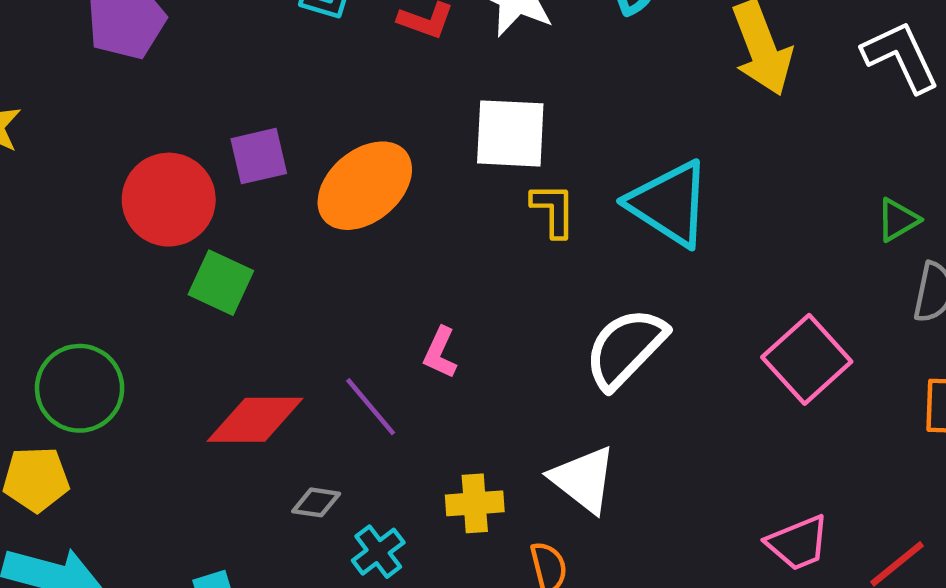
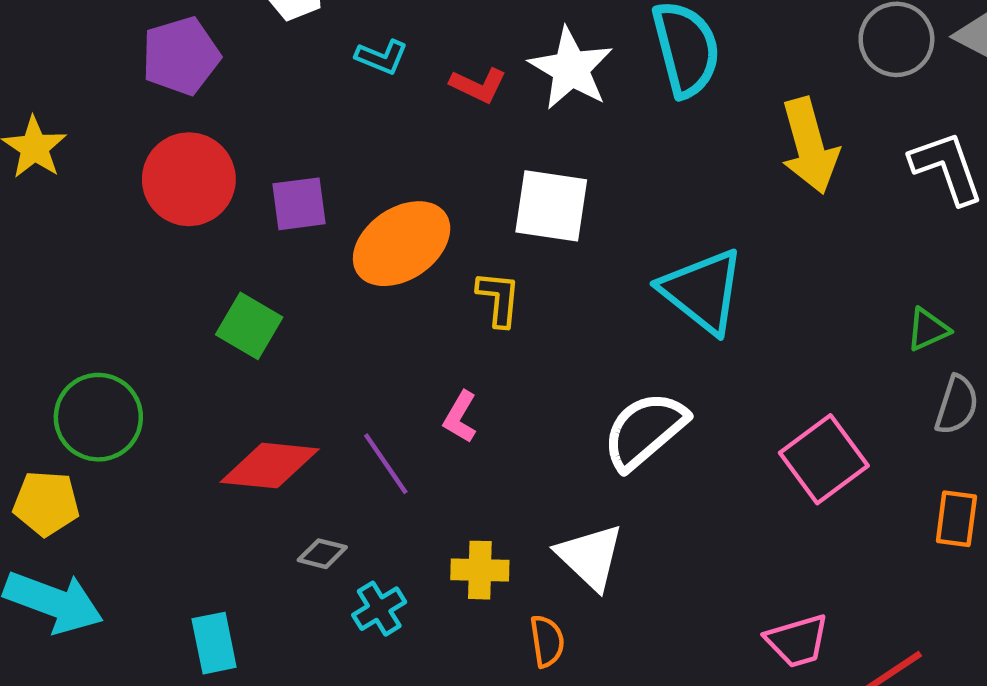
red circle: (169, 200) -> (189, 179), moved
yellow L-shape: (553, 210) -> (499, 299), moved

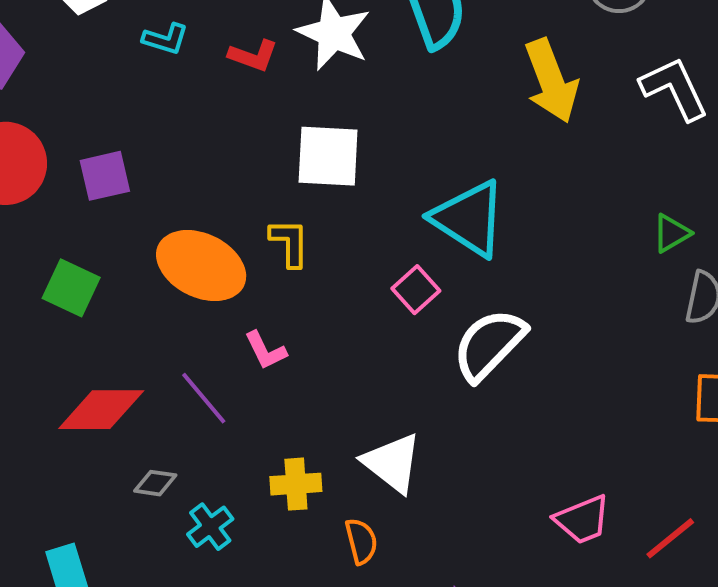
orange ellipse: (402, 244) -> (201, 266), moved, turned 66
pink L-shape: (460, 417) -> (265, 350), turned -51
white semicircle: (645, 430) -> (489, 345), moved
pink square: (824, 459) -> (416, 290), moved, size x0.6

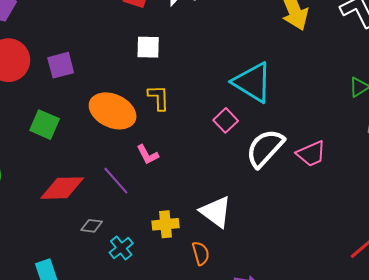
white square: (328, 156) -> (148, 47), moved, size x0.7
pink trapezoid: (582, 520) -> (311, 154), moved

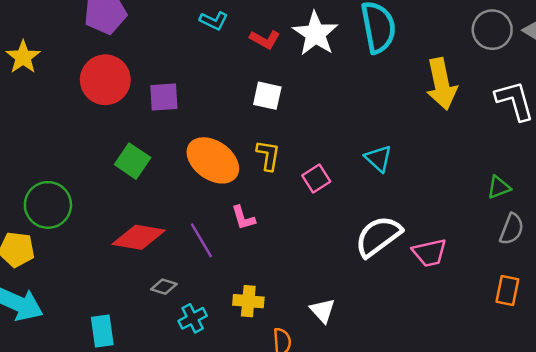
cyan triangle: (252, 82) -> (378, 159), size x0.6
pink square: (226, 120) -> (316, 179), moved
white triangle: (216, 212) -> (322, 311), moved, size x0.7

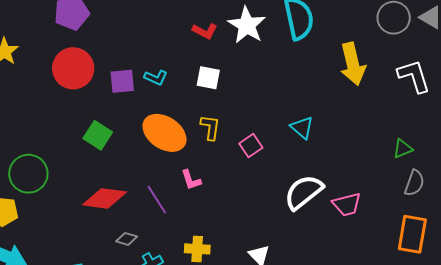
cyan L-shape: (214, 21) -> (156, 78), moved
orange rectangle: (507, 291) -> (412, 234), size x1.5

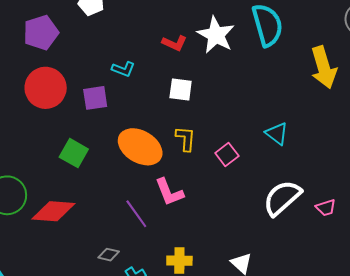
cyan L-shape: (156, 78) -> (123, 69), moved
pink L-shape: (191, 180) -> (169, 192), size x1.4
red diamond: (105, 198) -> (53, 211), moved
pink trapezoid: (347, 204) -> (326, 208), size x0.7

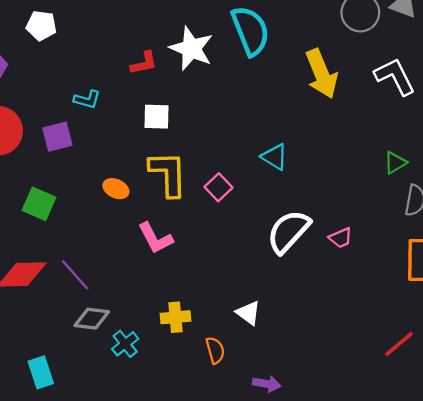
red L-shape: (175, 43) -> (144, 63), turned -30
yellow L-shape: (186, 139) -> (168, 174), size x1.6
orange ellipse: (140, 147) -> (116, 189), size x0.5
purple line: (136, 214) -> (75, 275), moved
gray diamond: (109, 255) -> (92, 319), size x1.4

